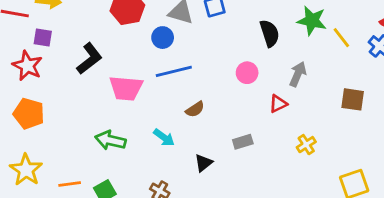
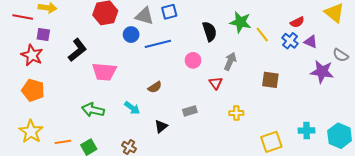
blue line: (174, 71) -> (158, 44), moved
red triangle: (278, 104) -> (216, 83), turned -40
yellow cross: (306, 145) -> (236, 113), turned 32

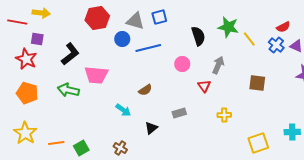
green arrow: (93, 110) -> (68, 90), moved

